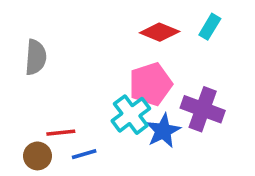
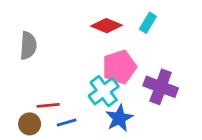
cyan rectangle: (210, 27) -> (148, 23), moved
red diamond: (160, 32) -> (106, 26), moved
blue star: (163, 131) -> (119, 118), moved

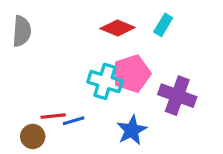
gray semicircle: (28, 46) -> (22, 31), moved
cyan cross: (104, 91) -> (105, 81), moved, turned -36
blue line: (67, 122) -> (74, 121), moved

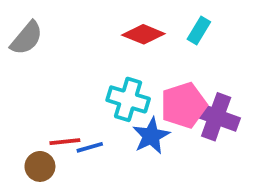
gray semicircle: (22, 31) -> (27, 38), turned 36
pink pentagon: (132, 74) -> (184, 105), moved
blue star: (132, 130) -> (151, 136), moved

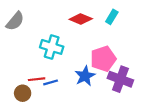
cyan cross: (128, 99) -> (52, 47), moved
purple cross: (216, 117) -> (120, 79), moved

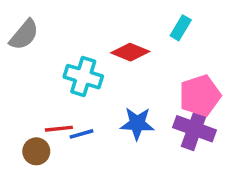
red diamond: (81, 19) -> (130, 52), moved
pink pentagon: (103, 59) -> (200, 96), moved
blue star: (85, 76) -> (137, 123), turned 30

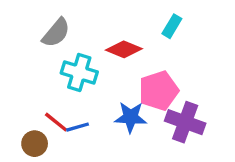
gray semicircle: (24, 35) -> (56, 33), moved
pink pentagon: (200, 96) -> (159, 91), moved
red line: (59, 129) -> (56, 122), turned 45

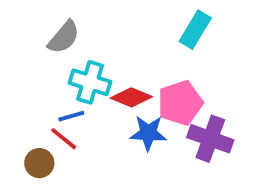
cyan rectangle: (172, 26) -> (195, 30), size x1.4
red diamond: (124, 49) -> (131, 97), moved
blue line: (78, 127) -> (71, 116), moved

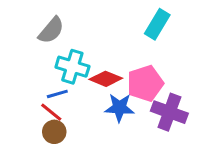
brown circle: (39, 163) -> (54, 132), moved

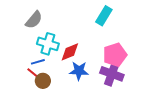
red diamond: (106, 79) -> (70, 52), turned -45
pink pentagon: (145, 83) -> (115, 55), moved
brown circle: (54, 132) -> (43, 81), moved

